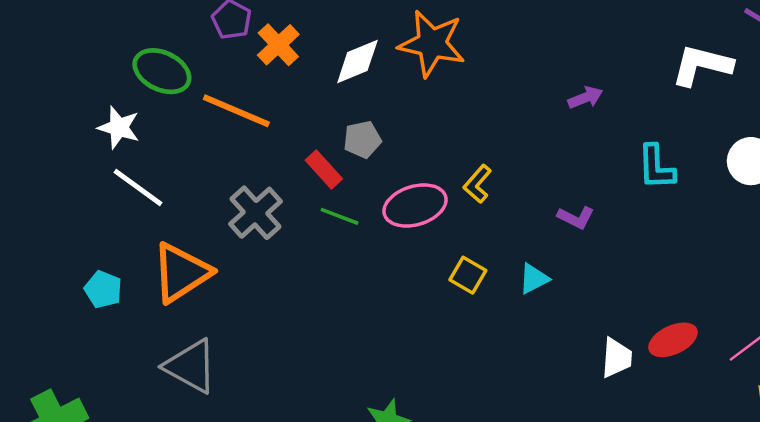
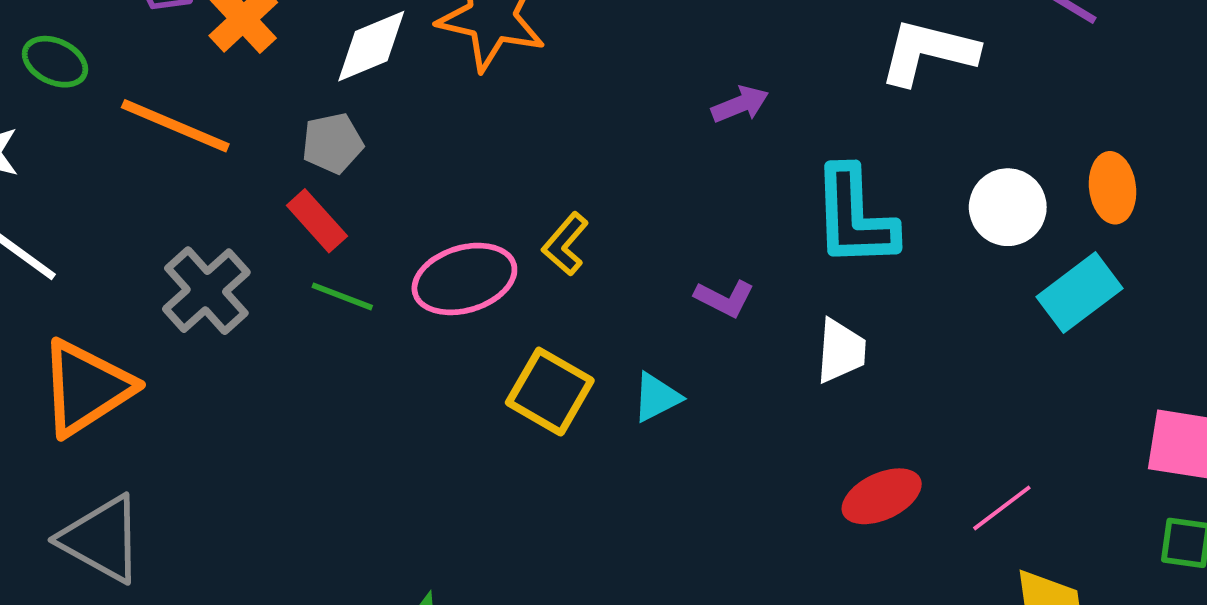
green ellipse: (162, 71) -> (55, 62), size x0.7
gray pentagon: (362, 140) -> (332, 143), moved
cyan L-shape: (656, 167) -> (854, 217), size x1.4
yellow square: (468, 275) -> (550, 392), size x1.4
white trapezoid: (617, 358) -> (841, 351), moved

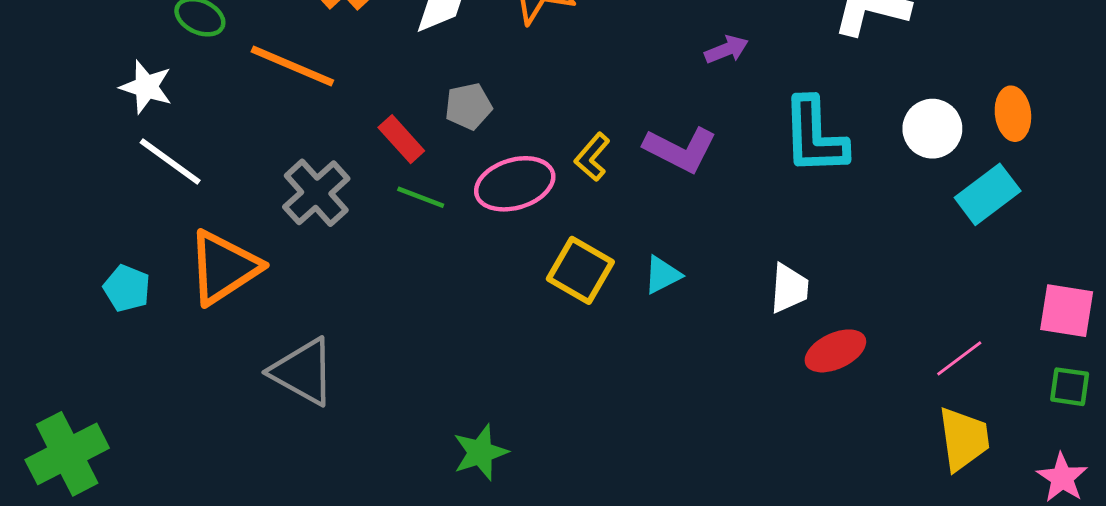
gray pentagon: (332, 143) -> (468, 106), moved
purple L-shape: (724, 298) -> (680, 150), moved, size x1.6
white trapezoid: (841, 351) -> (789, 288), moved
pink line: (1002, 508) -> (959, 358), moved
gray triangle: (102, 539) -> (303, 372), moved

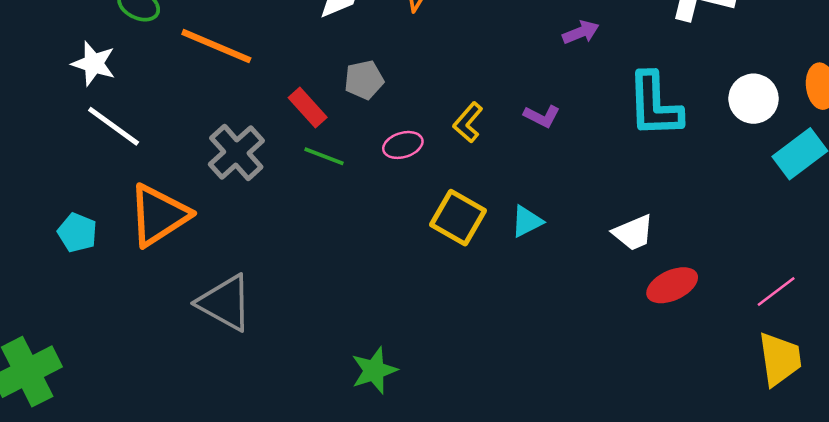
purple L-shape: (680, 150) -> (542, 116), size x0.6
pink ellipse: (515, 184) -> (403, 145), size x0.6
white trapezoid: (789, 288) -> (633, 233), turned 63

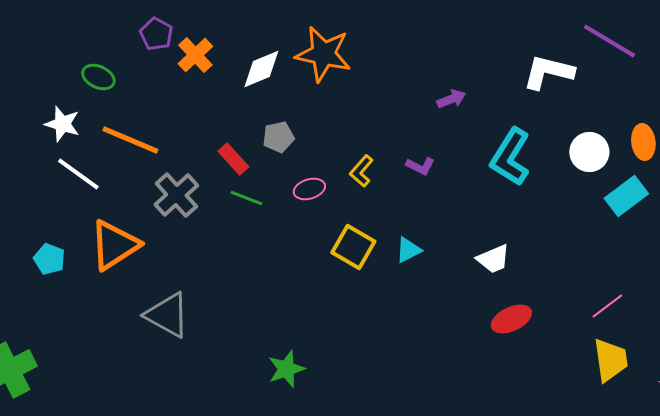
orange line: (216, 46) -> (130, 140), moved
cyan L-shape: (655, 105) -> (510, 157), turned 34
red ellipse: (672, 285) -> (511, 319), moved

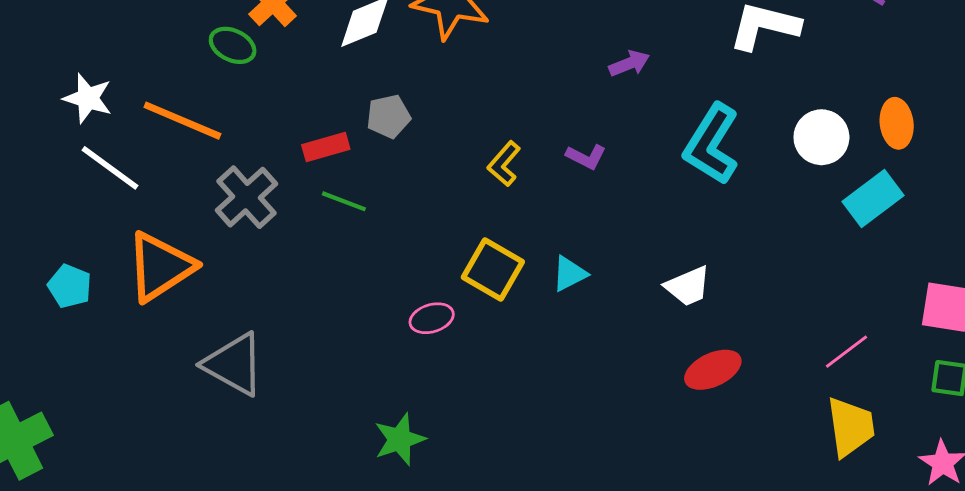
green ellipse: (98, 77) -> (233, 45), moved
red rectangle: (233, 159) -> (326, 147), turned -64
pink ellipse: (309, 189) -> (432, 318), moved

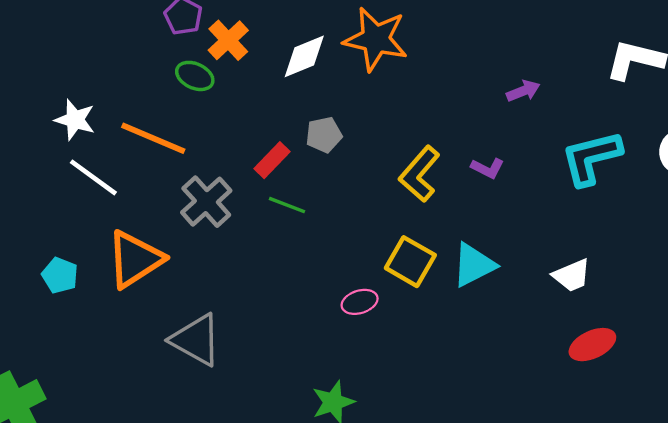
cyan L-shape: (711, 144) -> (591, 158), turned 44
red rectangle: (326, 147) -> (272, 160), turned -30
yellow L-shape: (504, 164) -> (420, 174), size x1.5
cyan triangle: (569, 274) -> (474, 265), size x1.5

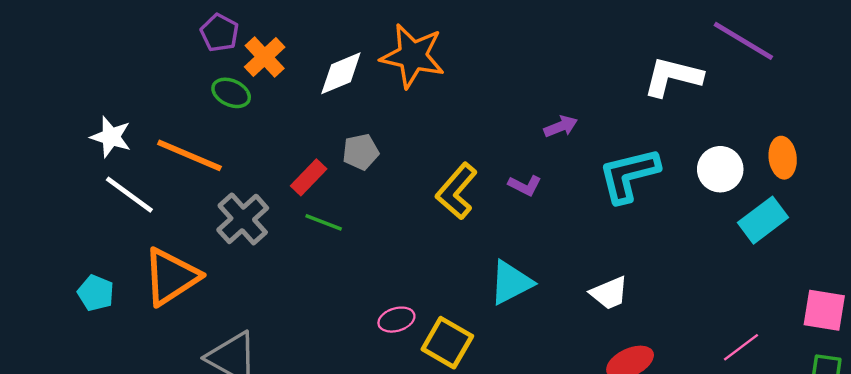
purple arrow: (523, 91) -> (561, 126), moved
yellow square: (410, 262) -> (447, 343), moved

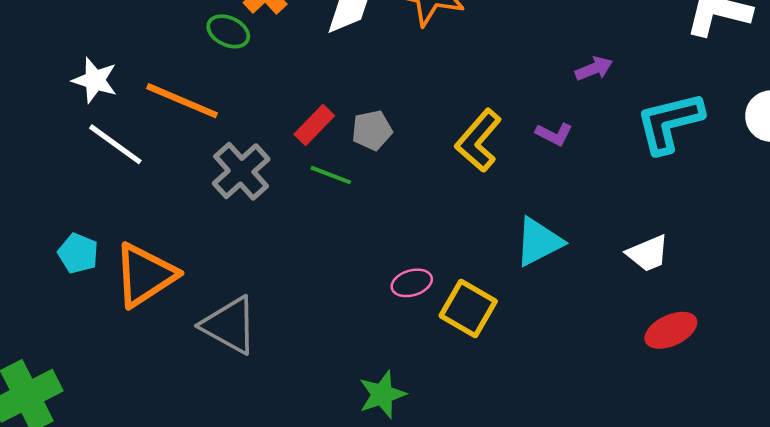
gray pentagon: (361, 152) -> (372, 130), moved
orange triangle: (171, 277) -> (145, 275), moved

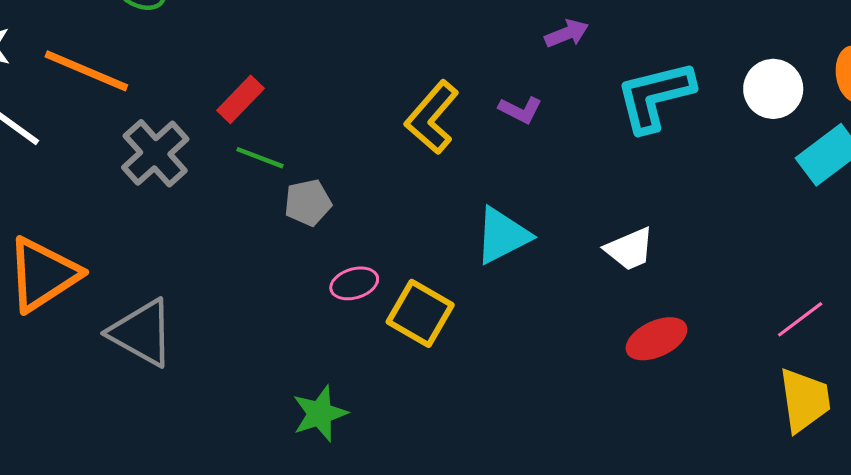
gray pentagon: (372, 130) -> (308, 203), moved

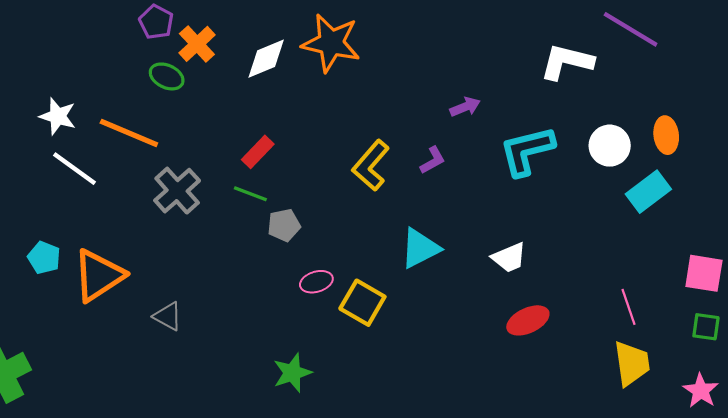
red rectangle: (240, 99) -> (258, 152), moved
purple L-shape: (520, 110) -> (433, 160), turned -56
pink line: (800, 319) -> (628, 307), turned -72
gray triangle: (142, 333) -> (168, 316), size x0.6

